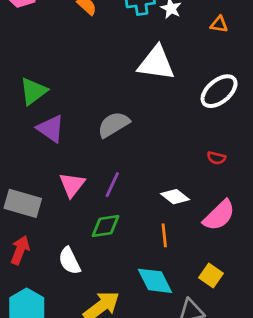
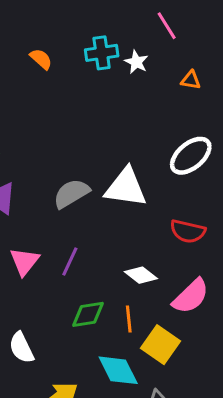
white triangle: (156, 63) -> (126, 187), moved
red semicircle: (216, 158) -> (188, 231), size x1.6
green diamond: (106, 226) -> (88, 314), moved
yellow square: (211, 275) -> (161, 345), moved, size x1.4

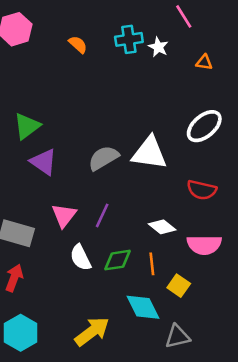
pink semicircle: (191, 296) -> (204, 245), turned 44
yellow square: (161, 345) -> (179, 286), size x0.7
white semicircle: (21, 348) -> (80, 258), moved

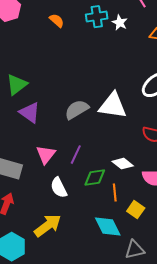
green diamond: (117, 260) -> (95, 178), moved
yellow arrow: (92, 331) -> (48, 226), moved

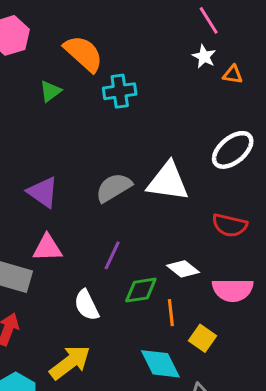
cyan cross: (97, 17) -> (120, 91), moved
orange semicircle: (57, 21) -> (84, 53), size x1.8
white star: (120, 23) -> (204, 57), moved
green triangle: (17, 85) -> (50, 91), moved, size x0.7
pink triangle: (46, 155) -> (47, 248), moved, turned 50

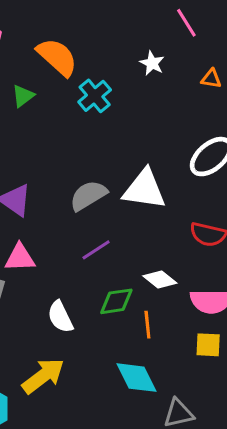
white star: (204, 57) -> (152, 63), moved
cyan cross: (120, 91) -> (95, 96), turned -32
purple line: (112, 255) -> (96, 250), moved, turned 32
yellow square: (203, 338) -> (208, 345), moved, turned -32

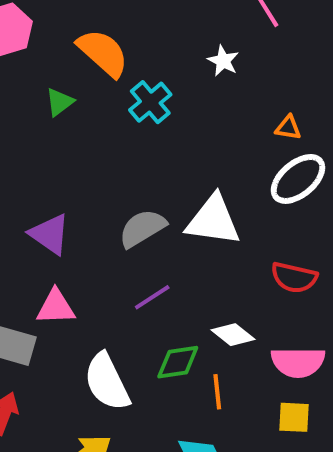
orange triangle: (211, 79) -> (288, 128), moved
white semicircle: (60, 317) -> (107, 382), size x1.4

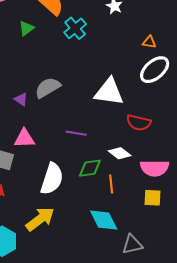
gray semicircle: (142, 228) -> (48, 88), moved
purple triangle: (50, 234) -> (21, 99), size x0.6
red semicircle: (294, 277) -> (139, 123), moved
purple line: (152, 297) -> (76, 133), turned 42
white semicircle: (107, 382) -> (52, 179), turned -136

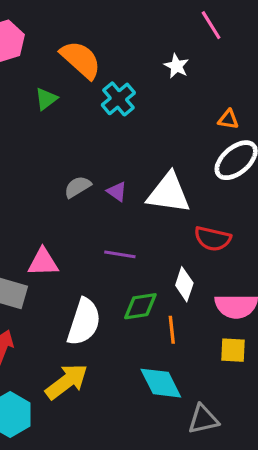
gray semicircle: (48, 88) -> (78, 187), size x0.7
purple triangle: (21, 99) -> (117, 192), moved
white diamond: (120, 153) -> (184, 284), turned 70

